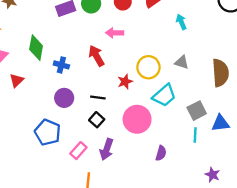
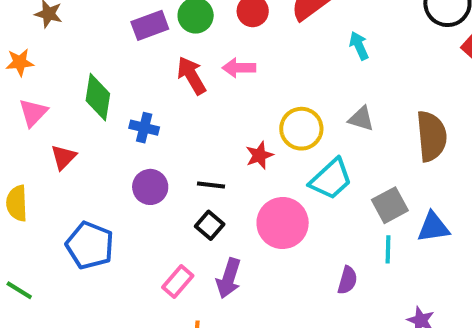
red arrow: (96, 56) -> (192, 75), moved
blue pentagon: (48, 132) -> (90, 245), moved
purple semicircle: (161, 153) -> (347, 280), moved

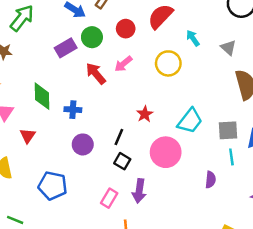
pink arrow: (239, 68) -> (123, 64), turned -30
gray triangle: (361, 119) -> (228, 48), moved, turned 35
yellow circle: (301, 129) -> (168, 63), moved
black line: (211, 185) -> (119, 137), turned -63
gray square: (390, 205) -> (228, 130), turned 35

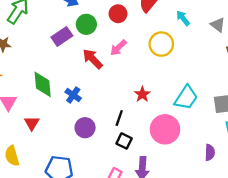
blue cross: (73, 110) -> (73, 95), turned 35

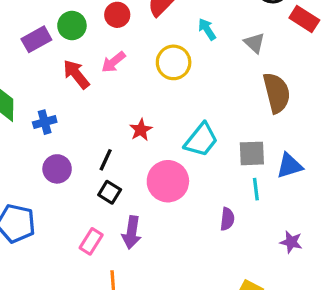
blue cross: (73, 95) -> (45, 122), turned 35

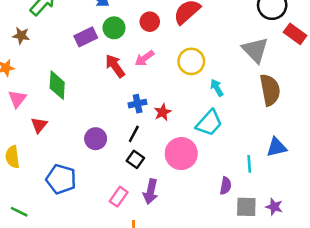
cyan arrow: (207, 29) -> (217, 88), moved
gray triangle: (254, 43) -> (255, 50), size x1.6
blue cross: (45, 122) -> (138, 104), moved
gray square: (252, 153) -> (246, 207), moved

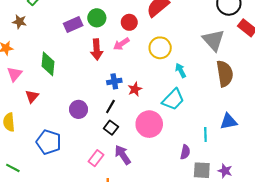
red circle: (150, 22) -> (129, 22), moved
red arrow: (115, 66) -> (97, 49), turned -150
purple arrow: (151, 192) -> (123, 155), turned 132

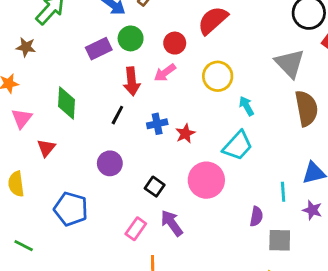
black line: (110, 106) -> (117, 115), moved
purple star: (225, 171) -> (312, 210), moved

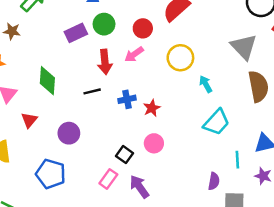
black line: (117, 115) -> (92, 91), turned 48
cyan trapezoid: (238, 146) -> (217, 122), moved
purple circle: (110, 163) -> (69, 133), moved
pink circle: (206, 180) -> (154, 143), moved, size x0.6
pink rectangle: (136, 229) -> (108, 179), moved

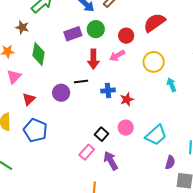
green diamond: (47, 81) -> (39, 54), moved
cyan trapezoid: (217, 122) -> (156, 135), moved
purple circle: (69, 133) -> (61, 93), moved
blue pentagon: (51, 174) -> (35, 130), moved

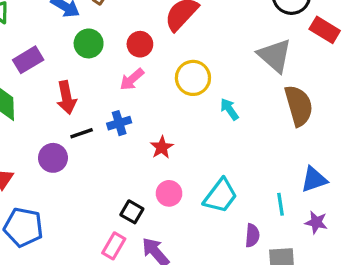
purple rectangle: (73, 34) -> (28, 60), moved
red arrow: (93, 59) -> (66, 98), moved
blue cross: (108, 91) -> (119, 123), moved

